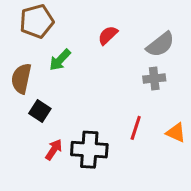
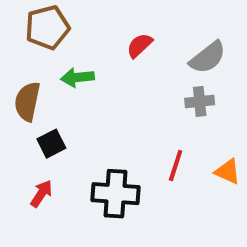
green arrow: (60, 60) -> (77, 77), turned 40
black square: (40, 111) -> (51, 144), turned 30
red arrow: (54, 150) -> (41, 194), moved

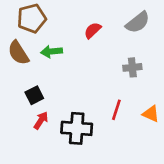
gray semicircle: (208, 57) -> (138, 22), moved
brown semicircle: (27, 101) -> (18, 53), moved, turned -45
red arrow: (41, 194) -> (41, 120), moved

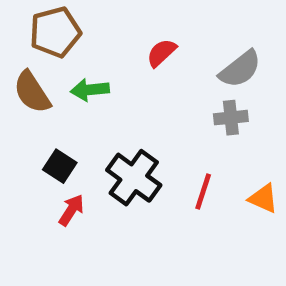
gray semicircle: (138, 22) -> (240, 69), moved
black square: (34, 95) -> (60, 166), turned -30
black cross: (77, 128) -> (134, 178), moved, turned 32

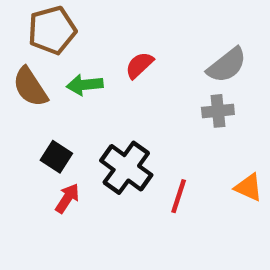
red semicircle: (161, 53) -> (139, 65), moved
red line: (203, 192) -> (179, 196), moved

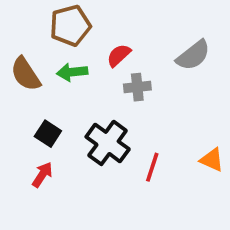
brown pentagon: (52, 30) -> (70, 26), moved
gray cross: (218, 111) -> (137, 87), moved
red arrow: (67, 198) -> (42, 175), moved

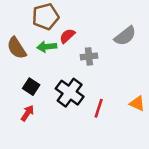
red semicircle: (119, 55) -> (67, 36), moved

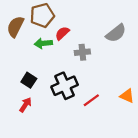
brown semicircle: (17, 48) -> (15, 27), moved, turned 60
black cross: (70, 93) -> (65, 86), turned 30
red line: (99, 108) -> (91, 100), turned 36

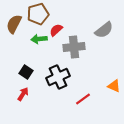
gray cross: (82, 52) -> (74, 47), size x1.5
red line: (91, 100) -> (83, 99), moved

